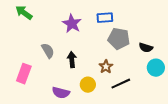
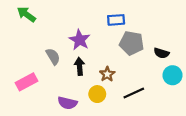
purple star: (72, 24) -> (80, 40), moved
brown star: (106, 67) -> (107, 74), moved
pink rectangle: (24, 74) -> (26, 82), turned 42

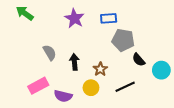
purple star: (80, 40) -> (74, 18), moved
black semicircle: (161, 53) -> (139, 60), moved, turned 32
pink rectangle: (26, 82) -> (38, 86), moved

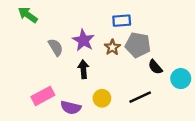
purple star: (74, 18) -> (83, 40), moved
gray semicircle: (50, 53) -> (56, 47), moved
brown star: (100, 69) -> (112, 47), moved

